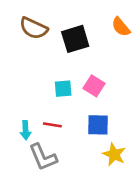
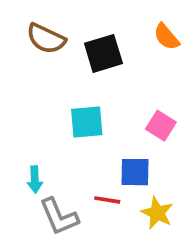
pink square: (94, 86) -> (161, 126), moved
cyan square: (63, 89) -> (87, 122), size x1.4
red line: (52, 125) -> (107, 200), moved

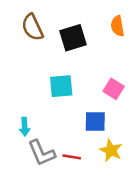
orange semicircle: (166, 37) -> (118, 26), turned 30
brown semicircle: (46, 39) -> (32, 27), turned 40
red line: (107, 200) -> (72, 157), moved

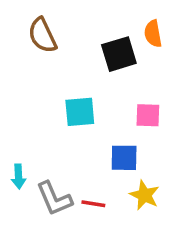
black square: (73, 38) -> (119, 54), moved
pink square: (114, 89) -> (148, 115), turned -30
cyan arrow: (25, 127) -> (19, 176), moved

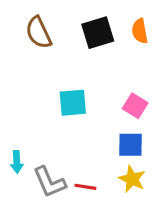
black square: (119, 54) -> (98, 33), moved
pink square: (148, 115) -> (135, 106), turned 30
blue square: (124, 158) -> (130, 145), moved

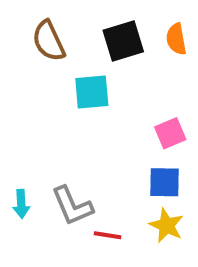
cyan square: (73, 103) -> (92, 92), moved
pink square: (135, 106) -> (170, 133), turned 35
gray L-shape: (49, 182) -> (72, 206), moved

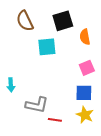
orange semicircle: (176, 39) -> (85, 37), moved
cyan arrow: (21, 204) -> (11, 85), moved
gray L-shape: (72, 206) -> (37, 105), turned -55

